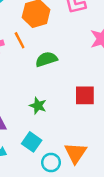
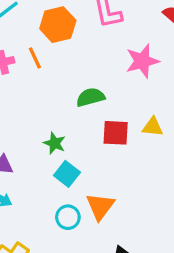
green semicircle: (46, 59) -> (90, 97), moved
cyan square: (32, 142) -> (67, 174), moved

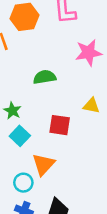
red square: (116, 133) -> (60, 125), moved
cyan circle: (68, 217) -> (23, 183), moved

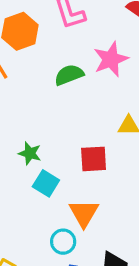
green semicircle: (45, 77) -> (69, 75), moved

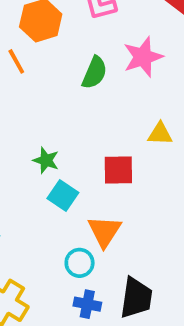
green semicircle: (69, 75) -> (95, 73), turned 132

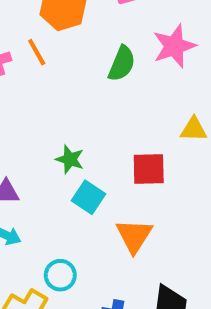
cyan circle: (80, 263) -> (60, 275), moved

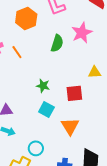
orange line: (37, 52) -> (17, 52), moved
green star: (70, 159) -> (43, 86), moved

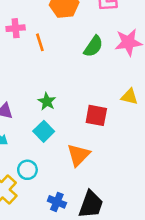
green star: (43, 86) -> (47, 101), moved
cyan square: (46, 110) -> (44, 131), moved

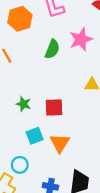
red square: (96, 115) -> (54, 107), moved
cyan square: (44, 131) -> (35, 136), moved, turned 36

